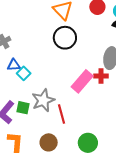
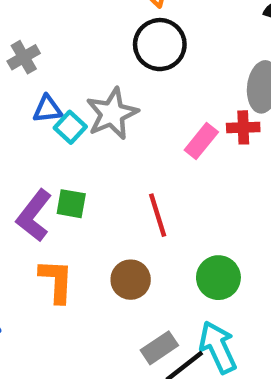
pink rectangle: (82, 81) -> (201, 141), size x0.7
gray star: (43, 100) -> (112, 114), moved

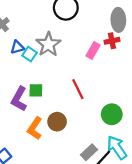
brown circle: (131, 280) -> (57, 122), moved
orange L-shape: (56, 281) -> (35, 128), turned -140

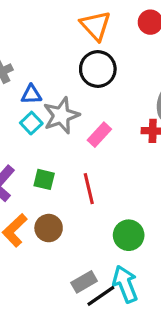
blue triangle: (17, 47) -> (31, 94), moved
pink rectangle: (93, 50) -> (99, 135), moved
green square: (36, 90) -> (44, 179), moved

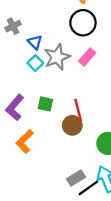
blue triangle: (31, 94) -> (35, 42), turned 49
pink rectangle: (99, 135) -> (87, 57), moved
brown circle: (49, 228) -> (72, 125), moved

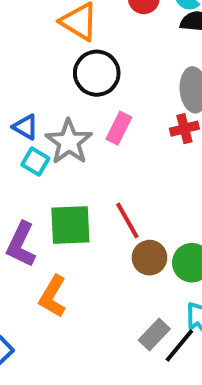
green square: (45, 104) -> (70, 225), size x1.6
brown circle: (72, 125) -> (150, 258), moved

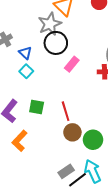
black circle: (97, 73) -> (56, 43), moved
gray star: (69, 142) -> (50, 24), moved
green square: (70, 225) -> (37, 107), size x0.7

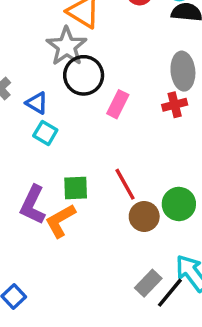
green circle: (93, 140) -> (179, 204), moved
orange L-shape: (20, 141) -> (60, 221), moved, turned 30

